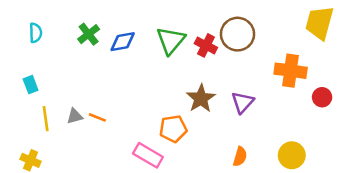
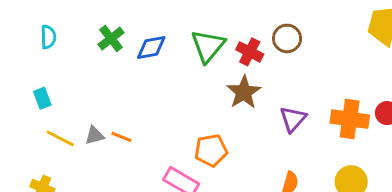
brown circle: (237, 34) -> (287, 38), size x0.7
orange cross: (291, 71) -> (350, 119), moved
brown star: (201, 98) -> (244, 92), moved
yellow line: (46, 119) -> (60, 138), turned -55

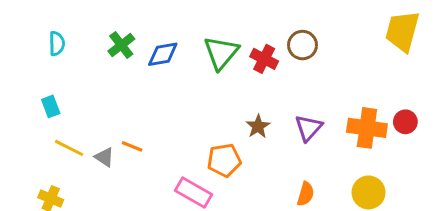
brown star: (244, 92) -> (258, 126), moved, size x0.7
gray triangle: (95, 135) -> (104, 157), moved, turned 48

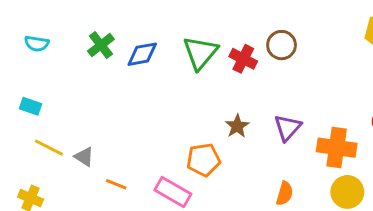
cyan semicircle: (57, 43) -> (37, 44), turned 100
cyan rectangle: (51, 106) -> (31, 106), turned -50
orange cross: (367, 128) -> (337, 148), moved
orange line: (132, 146) -> (116, 184), moved

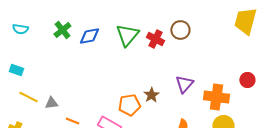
brown star: (237, 126) -> (151, 95), moved
gray triangle: (84, 157) -> (51, 103), turned -40

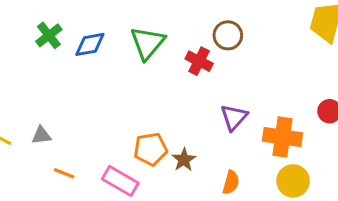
red cross: (155, 39) -> (199, 61), moved
brown star: (151, 95) -> (184, 160), moved
gray triangle: (51, 103) -> (41, 135), moved

